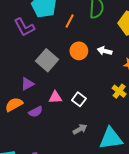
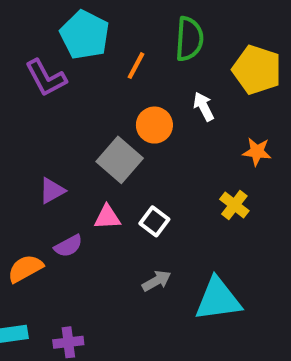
white arrow: (105, 51) -> (204, 107), moved, turned 48
gray square: (47, 60) -> (120, 160), moved
orange semicircle: (14, 104) -> (25, 269), moved

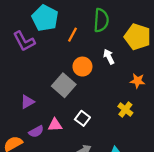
pink triangle: (107, 217) -> (55, 125), moved

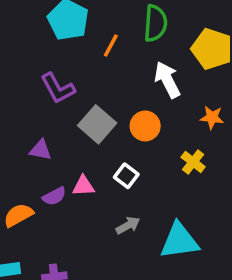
purple L-shape: (24, 41) -> (58, 88), moved
white arrow: (109, 57) -> (167, 80), size x1.5
orange circle: (82, 67) -> (145, 126), moved
purple triangle: (27, 102) -> (41, 150), turned 40

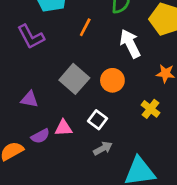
orange line: (111, 45) -> (85, 27), moved
purple L-shape: (58, 88) -> (31, 37), moved
gray arrow: (128, 225) -> (103, 148), moved

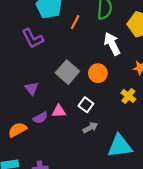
orange line: (85, 27) -> (75, 22), moved
purple triangle: (29, 99) -> (32, 88), turned 40

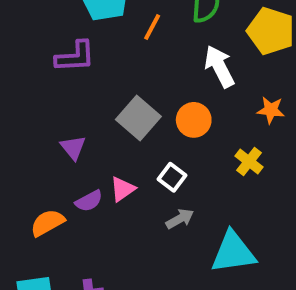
purple L-shape: (33, 38) -> (75, 57), turned -65
pink triangle: (59, 111) -> (123, 189), turned -32

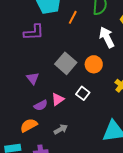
gray arrow: (180, 219) -> (61, 129), moved
orange semicircle: (47, 223) -> (29, 125), moved

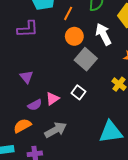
gray square: (66, 63) -> (86, 59), moved
orange circle: (94, 64) -> (74, 36), moved
gray arrow: (61, 129) -> (56, 130), size x1.5

